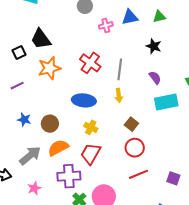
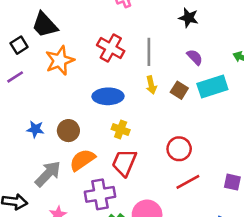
purple line: (17, 86) -> (15, 77), moved
brown square: (131, 124) -> (179, 90), moved

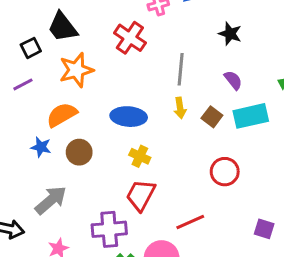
red cross: (111, 48) -> (130, 38), moved
red circle: (179, 149) -> (225, 172), moved
orange semicircle: (82, 160) -> (62, 115), moved
red line: (188, 182) -> (190, 222), moved

